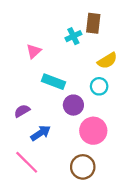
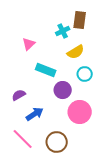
yellow semicircle: (107, 61) -> (76, 52), moved
brown circle: (83, 167) -> (57, 142), moved

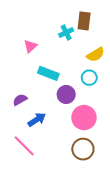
yellow semicircle: (76, 52) -> (96, 55), moved
brown circle: (57, 142) -> (83, 149), moved

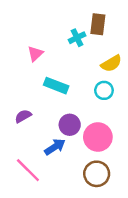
purple circle: (66, 94) -> (70, 125), moved
blue arrow: (37, 120) -> (55, 147), moved

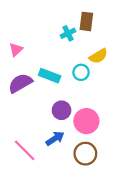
pink triangle: (35, 54) -> (16, 50), moved
cyan circle: (104, 90) -> (81, 72), moved
purple semicircle: (23, 116) -> (20, 83), moved, size x1.6
blue arrow: (55, 147) -> (55, 138), moved

